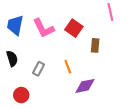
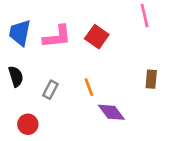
pink L-shape: (44, 28) -> (57, 37), turned -70
brown rectangle: (95, 45) -> (151, 79), moved
purple diamond: (85, 86) -> (111, 112), turned 65

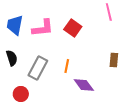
orange line: (89, 87) -> (67, 66), turned 32
gray rectangle: (50, 90) -> (38, 68), size x1.6

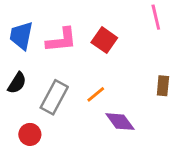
black semicircle: (12, 58) -> (17, 83), turned 49
orange line: (67, 66) -> (96, 94), turned 40

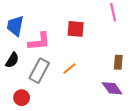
pink L-shape: (61, 40) -> (39, 41), moved
red square: (104, 40) -> (76, 29), turned -30
purple diamond: (120, 122) -> (112, 88), moved

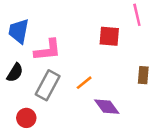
red square: (76, 29) -> (109, 36), moved
purple diamond: (112, 88) -> (107, 107), moved

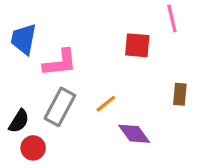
black semicircle: (15, 73) -> (19, 121), moved

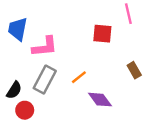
brown rectangle: (180, 94) -> (134, 70), turned -35

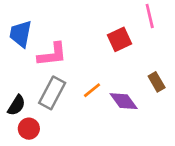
red square: (102, 34) -> (119, 39), turned -30
purple diamond: (100, 100) -> (124, 101), moved

